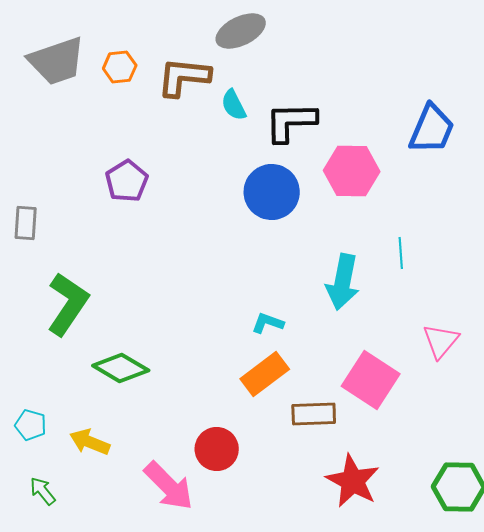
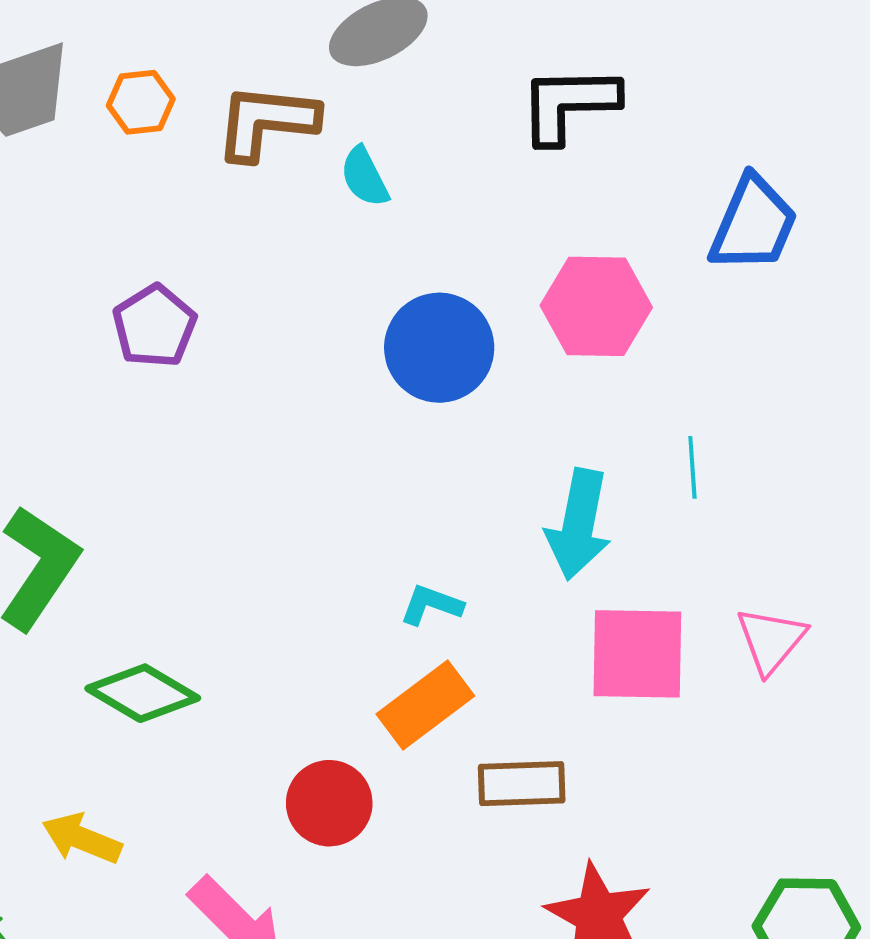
black L-shape: (291, 122) -> (569, 104), moved
pink square: (371, 380) -> (637, 654), moved, turned -32
red circle: (217, 449) -> (329, 803), moved

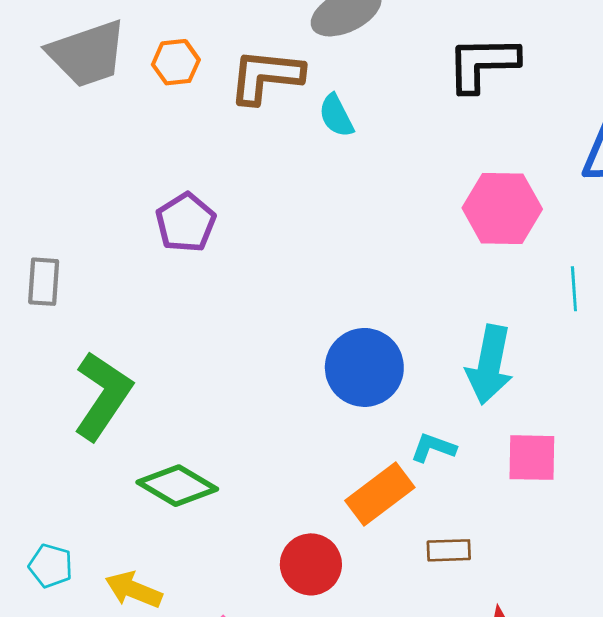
blue circle: (439, 348) -> (364, 367), moved
cyan line: (692, 467) -> (574, 289), moved
cyan L-shape: (431, 605) -> (433, 448), moved
pink square: (637, 654) -> (532, 458), size x0.7
brown rectangle: (522, 784) -> (449, 550), size x0.7

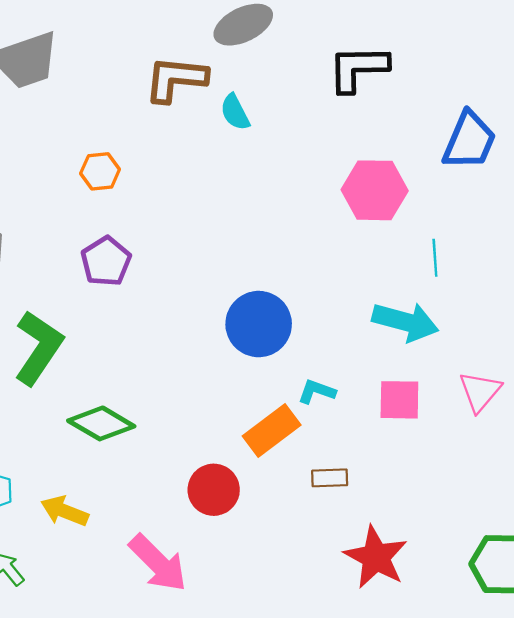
orange hexagon: (176, 62) -> (100, 171), moved
purple pentagon: (186, 223) -> (106, 261), moved
cyan arrow: (490, 365) -> (405, 322), moved, turned -86

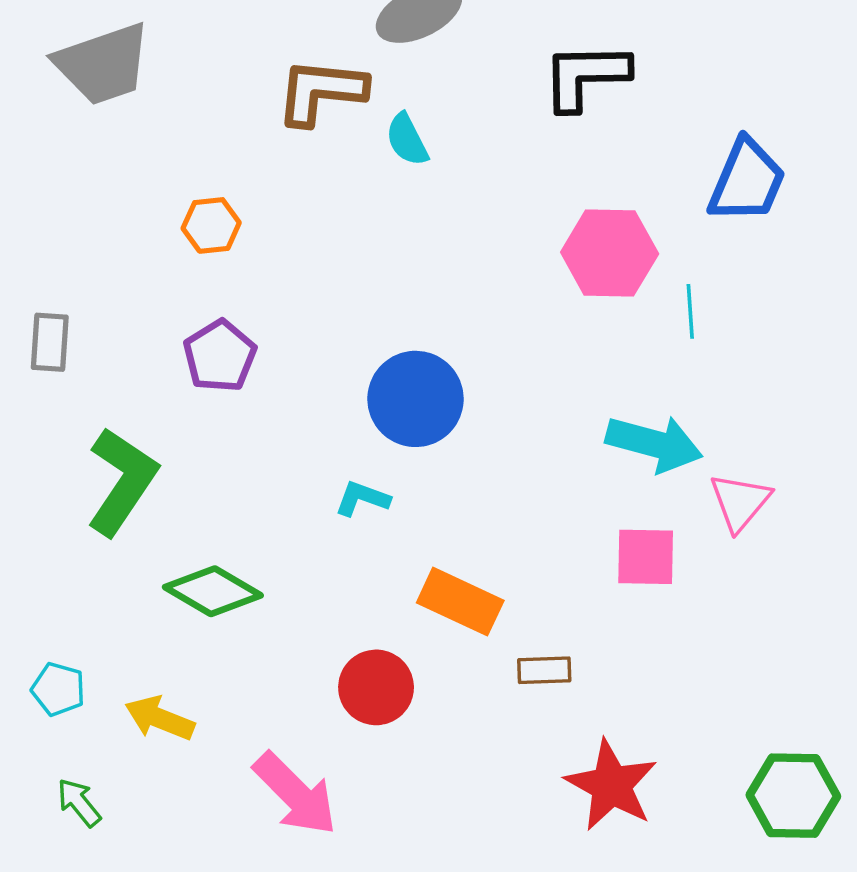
cyan line: (435, 258) -> (690, 311), moved
blue circle: (259, 324) -> (416, 399), moved
cyan L-shape: (317, 392) -> (362, 499), moved
pink triangle: (480, 392) -> (740, 502), moved
orange rectangle: (272, 431) -> (460, 602), turned 62

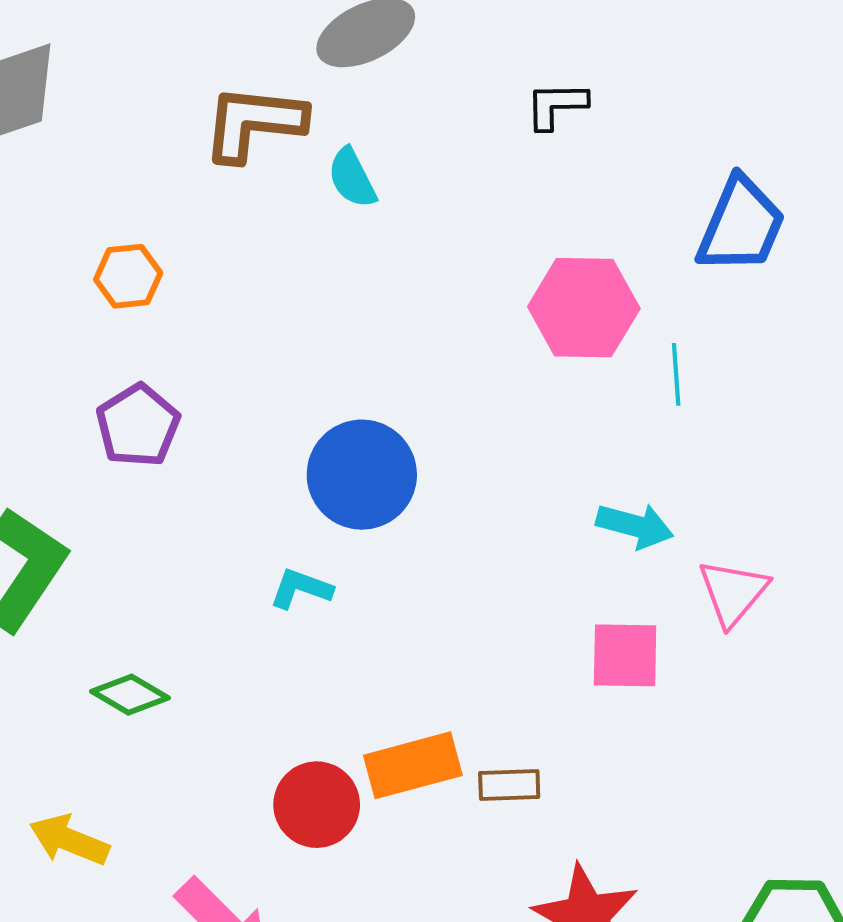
black L-shape: (586, 76) -> (556, 105), size x0.6
cyan arrow: (654, 444) -> (635, 526), size x0.7
green diamond: (213, 591) -> (130, 695), size x0.7
orange rectangle: (460, 602) -> (413, 765), moved, turned -40

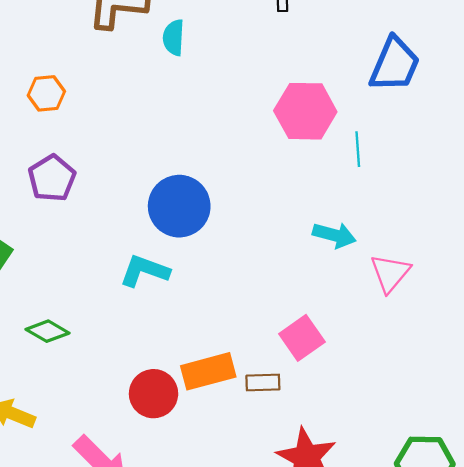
cyan semicircle: (352, 178) -> (174, 38), turned 30
cyan L-shape: (301, 589) -> (145, 271), size x1.4
pink square: (625, 655) -> (302, 338), moved, turned -36

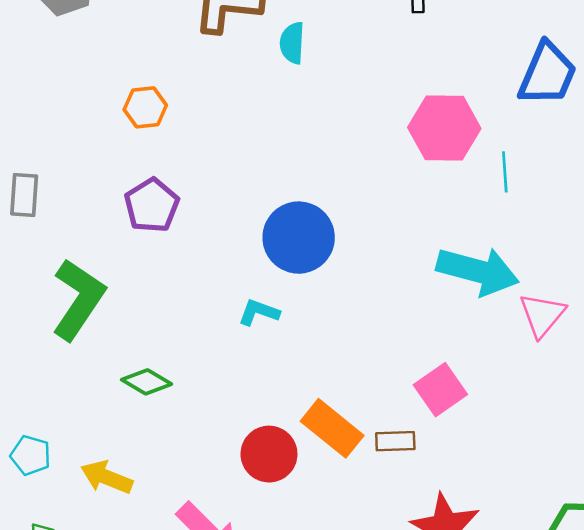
cyan arrow: (334, 235) -> (478, 271), size x1.6
cyan L-shape: (145, 271) -> (259, 312), size x0.7
orange rectangle: (208, 371) -> (332, 428), turned 54

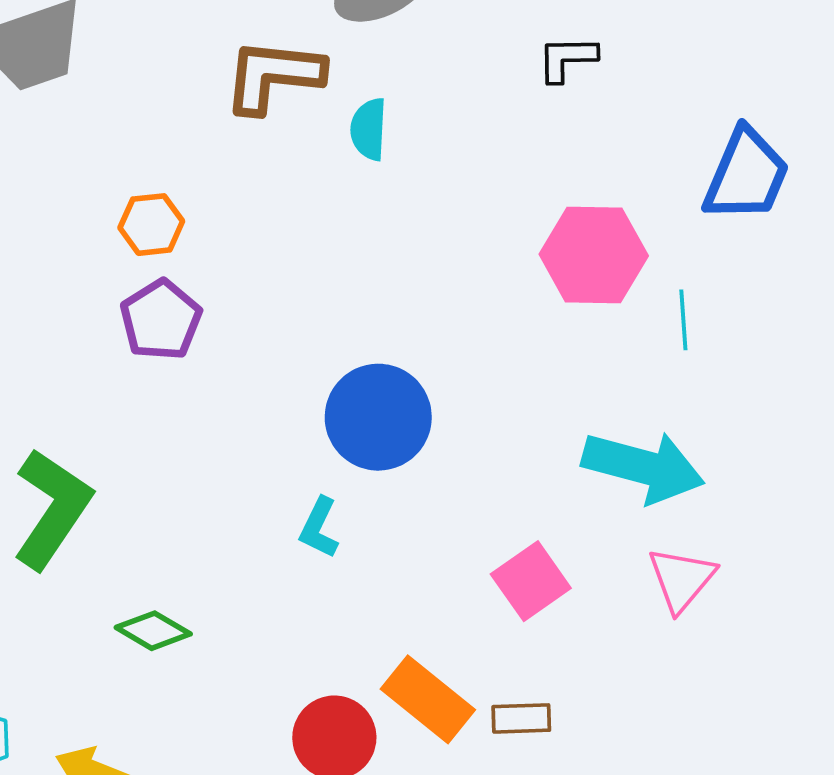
purple pentagon: (152, 205) -> (161, 320), moved
cyan L-shape: (259, 312) -> (319, 528), turned -84
pink triangle: (542, 315) -> (681, 579), moved
pink square: (440, 390) -> (531, 581), moved

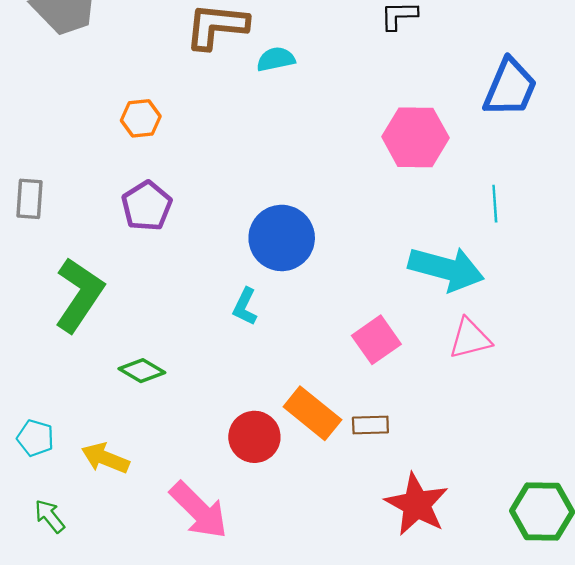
cyan semicircle: (369, 129) -> (276, 59), turned 75
purple pentagon: (161, 320) -> (147, 206), moved
cyan line: (683, 320) -> (495, 204), moved
pink triangle: (681, 579) -> (470, 339), turned 36

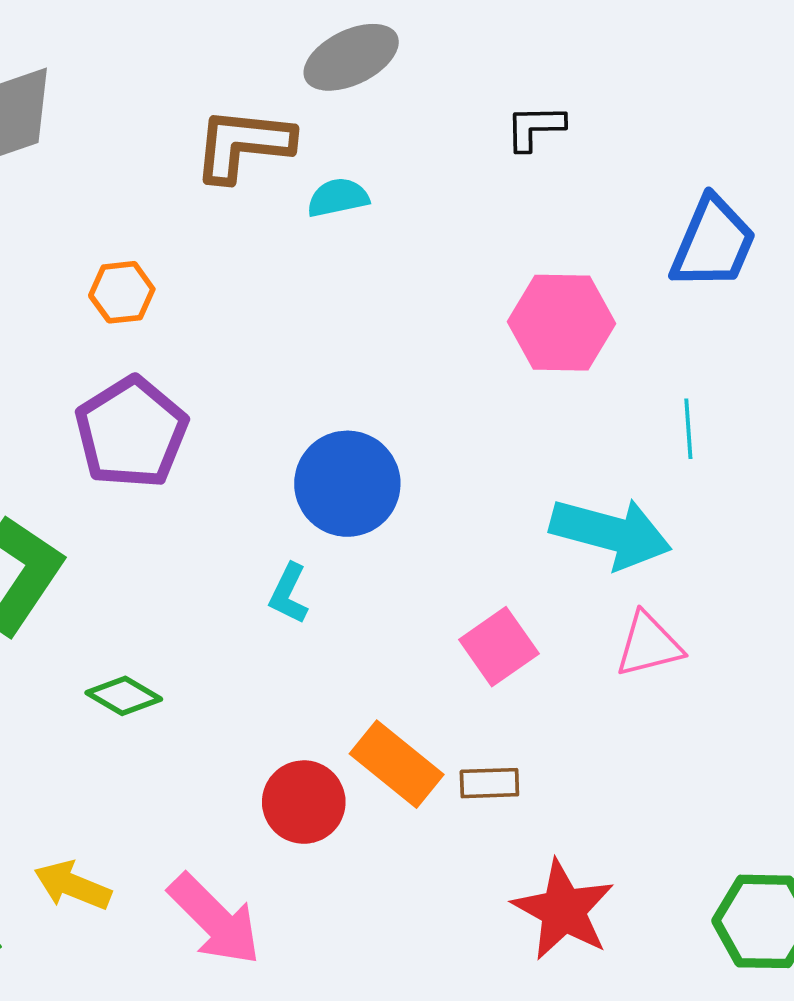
purple pentagon: (147, 206) -> (131, 433), size x1.4
yellow arrow: (105, 458) -> (73, 885), moved

